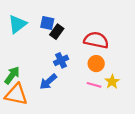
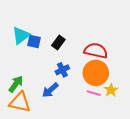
blue square: (47, 23) -> (34, 42), moved
orange circle: (96, 64) -> (96, 73), size x1.6

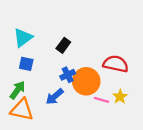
blue square: (34, 42) -> (26, 64), moved
red semicircle: (96, 51) -> (116, 64), moved
orange circle: (96, 73) -> (86, 81), moved

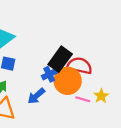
black rectangle: (63, 45) -> (60, 59), moved, size x1.6
red semicircle: (116, 64) -> (80, 66), moved

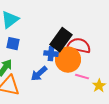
blue cross: (49, 74) -> (51, 54), turned 32
yellow star: (101, 96) -> (99, 86), moved

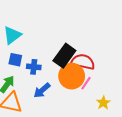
blue cross: (51, 54) -> (34, 67), moved
pink line: (82, 77) -> (86, 83), moved, turned -72

